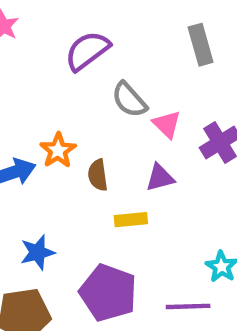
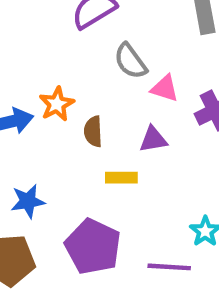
pink triangle: (167, 124) -> (165, 88), turned -32

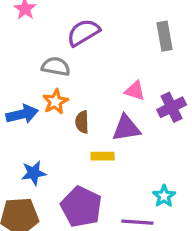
gray semicircle: (130, 61) -> (56, 66), moved, turned 136
purple triangle: (153, 139) -> (126, 128), size x1.4

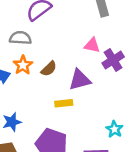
pink triangle: (135, 91) -> (92, 45), moved
brown semicircle: (82, 122) -> (49, 69), moved, turned -126

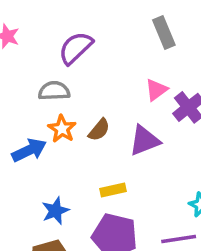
pink triangle: (92, 45) -> (156, 90), turned -42
yellow rectangle: (64, 103) -> (113, 190), moved

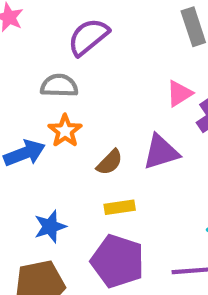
brown semicircle: (99, 130) -> (110, 162), moved

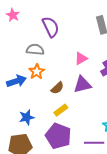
purple semicircle: (88, 37) -> (51, 27), turned 100
pink triangle: (179, 93) -> (81, 58), moved
yellow rectangle: (120, 207) -> (61, 110), turned -32

